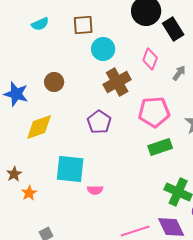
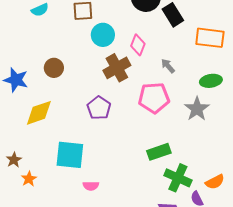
pink diamond: (150, 59) -> (138, 45), moved
gray arrow: (179, 73) -> (168, 66), moved, turned -77
green rectangle: (160, 147) -> (159, 152), moved
pink semicircle: (95, 190) -> (91, 186), moved

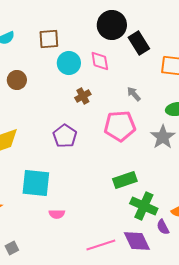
pink diamond: (138, 45) -> (100, 61), moved, turned -30
brown circle: (54, 68) -> (17, 80), moved
brown cross: (117, 68) -> (83, 96), size x0.6

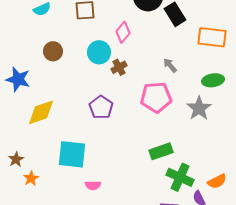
pink diamond: (100, 61) -> (123, 32), moved, turned 50
cyan circle: (69, 63) -> (99, 52), moved

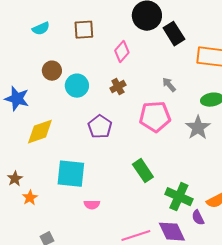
cyan circle: (99, 52) -> (77, 86), moved
green rectangle: (161, 151) -> (143, 171), moved, turned 75

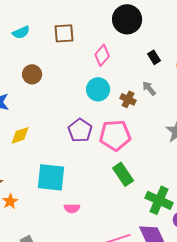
black rectangle: (174, 34) -> (154, 57), moved, size x0.6
cyan circle: (77, 86) -> (98, 89), moved
brown cross: (118, 87) -> (128, 99), moved, turned -35
pink pentagon: (155, 117) -> (115, 135), moved
yellow diamond: (40, 132) -> (20, 135), size x0.7

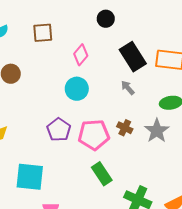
black circle: (127, 19) -> (106, 19), size x0.6
black rectangle: (154, 57) -> (133, 57), size x2.0
brown cross: (128, 99) -> (125, 128), moved

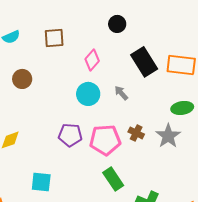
gray arrow: (128, 88) -> (121, 93), moved
purple pentagon: (59, 130) -> (70, 135), turned -30
cyan square: (30, 177) -> (41, 182), size x0.7

